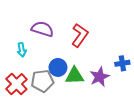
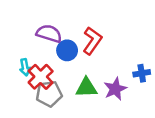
cyan arrow: (22, 50) -> (25, 67), moved
blue circle: (58, 67) -> (67, 50), moved
red cross: (16, 84) -> (41, 77), moved

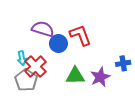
red L-shape: (92, 41) -> (80, 35), turned -55
gray pentagon: (49, 94) -> (26, 80), moved, turned -30

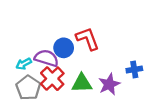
purple semicircle: (43, 29) -> (47, 58), moved
cyan arrow: (22, 58) -> (24, 64), turned 72
red cross: (35, 66) -> (52, 79), moved

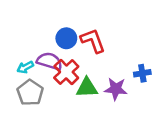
blue circle: (64, 48) -> (66, 38), moved
red cross: (52, 79) -> (66, 72), moved
purple star: (109, 84) -> (116, 89), turned 30

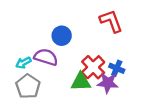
red L-shape: (93, 41) -> (111, 21), moved
red cross: (66, 72) -> (93, 67), moved
blue cross: (142, 73) -> (117, 68), moved, turned 32

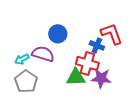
red L-shape: (111, 21) -> (112, 34), moved
red cross: (93, 67) -> (87, 63), turned -30
blue cross: (117, 68) -> (97, 45), moved

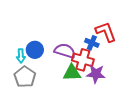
blue circle: (58, 34) -> (35, 50), moved
purple semicircle: (43, 54) -> (65, 51), moved
cyan arrow: (22, 59) -> (21, 56), turned -64

